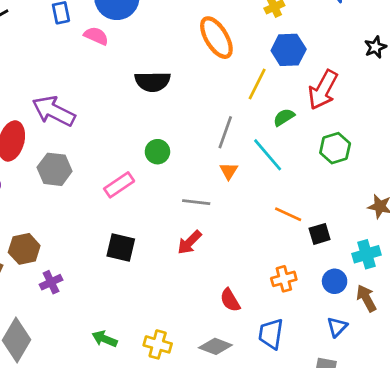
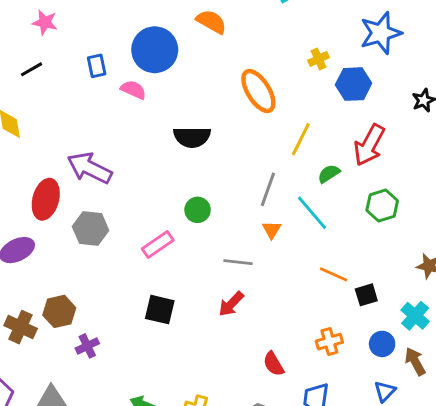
blue hexagon: (289, 50) -> (354, 84), moved
cyan cross: (366, 254) -> (415, 316), turned -32

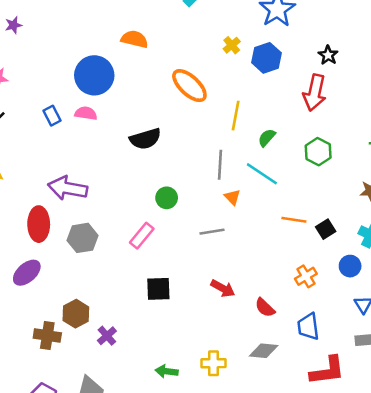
blue rectangle: (97, 66) -> (52, 116), moved
red arrow: (369, 145) -> (315, 93), moved
red arrow: (231, 304) -> (223, 288), moved, turned -90

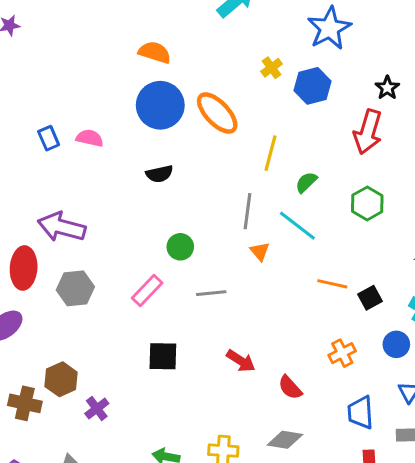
blue circle: (94, 75) -> (160, 105), moved
black semicircle: (145, 139) -> (159, 174), size x0.7
gray line: (212, 232) -> (211, 293), moved
blue trapezoid: (308, 327) -> (360, 413), moved

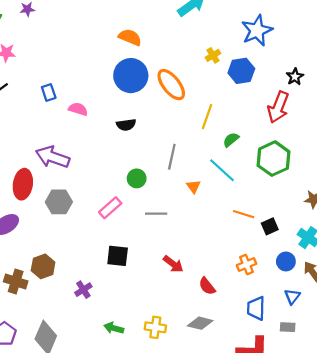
pink semicircle: (90, 138) -> (78, 109), moved
green hexagon: (367, 203) -> (273, 159), size x1.4
gray line: (248, 211) -> (172, 157), moved
purple cross: (97, 409) -> (83, 290), moved

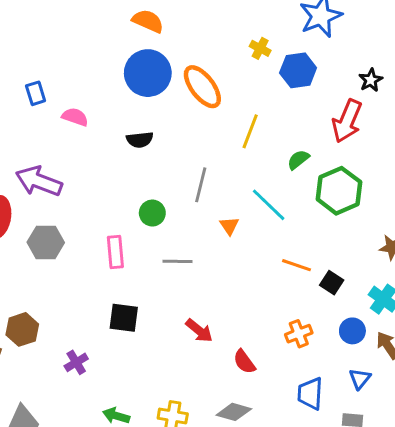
yellow cross: (213, 55) -> (260, 48), turned -32
green semicircle: (231, 140) -> (298, 160), moved
pink rectangle: (110, 208) -> (115, 252), turned -55
black square: (270, 226) -> (332, 283), turned -35

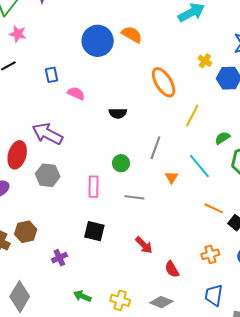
blue circle: (148, 73) -> (98, 41), moved

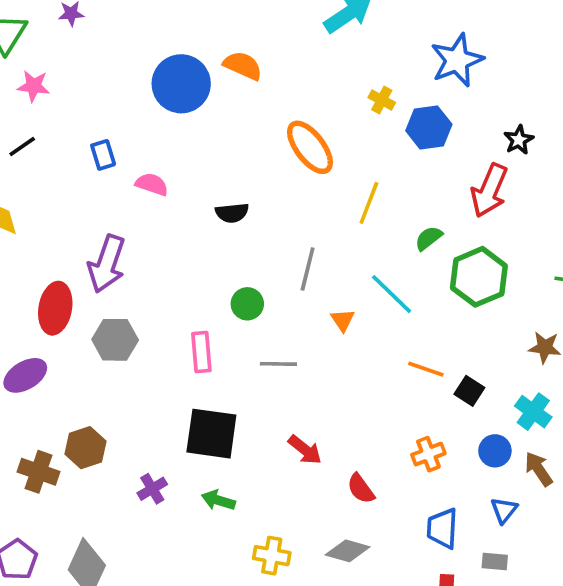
purple arrow: (47, 134) -> (107, 264), turned -92
black square: (94, 231) -> (211, 434), size x1.4
green arrow: (82, 296) -> (218, 500), moved

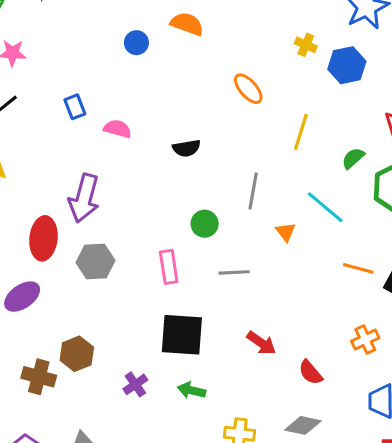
blue circle: (181, 84) -> (136, 43), size x0.5
orange ellipse: (310, 147) -> (248, 89), size x0.7

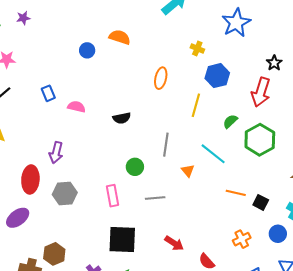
blue hexagon: (347, 65) -> (217, 76), moved
orange ellipse: (248, 89) -> (161, 78), turned 55
purple arrow: (84, 198) -> (56, 153), size x0.7

